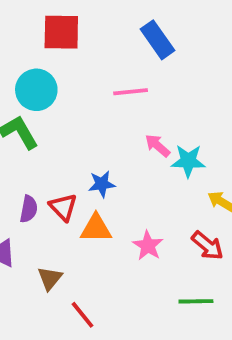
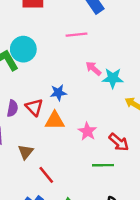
cyan circle: (36, 90) -> (23, 49), moved
red arrow: (207, 246) -> (119, 142), moved
green line: (196, 301) -> (103, 165), moved

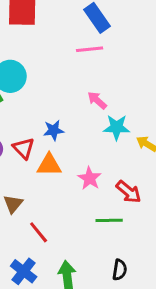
pink line: (76, 35) -> (90, 49), moved
cyan star: (113, 78) -> (117, 127), moved

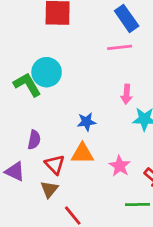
pink arrow: (97, 100) -> (127, 94), turned -126
red triangle: (24, 148) -> (55, 165), moved

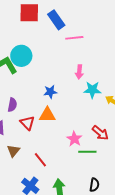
blue rectangle: (127, 18) -> (56, 20), moved
pink star: (120, 166) -> (74, 139), moved
brown triangle: (49, 189) -> (13, 151), moved

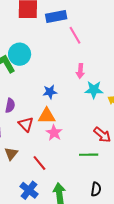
blue rectangle: (56, 20) -> (56, 16), turned -66
pink line: (74, 38) -> (75, 35), turned 66
pink star: (74, 139) -> (54, 133), moved

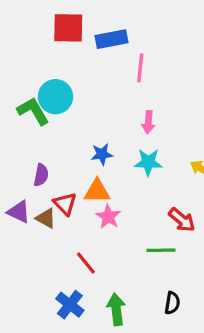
pink line: (75, 35) -> (140, 68), turned 36
cyan star: (94, 90) -> (148, 162), moved
brown triangle: (11, 154) -> (46, 218), moved, turned -40

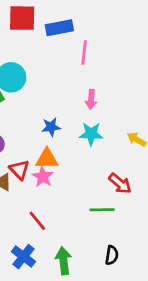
pink star: (108, 217) -> (43, 177), moved

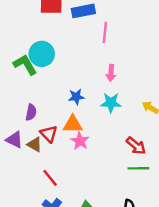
pink star: (43, 177) -> (80, 141), moved
green line: (102, 210) -> (138, 168), moved
red line: (37, 221) -> (50, 178), moved

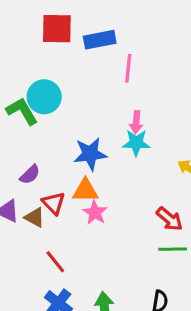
blue star: (76, 97) -> (90, 154), size x1.5
cyan star: (111, 103) -> (136, 143), moved
purple semicircle: (31, 112) -> (30, 175), turned 35

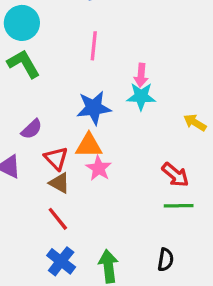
pink line: (128, 68) -> (94, 46), moved
cyan circle: (44, 97) -> (22, 23), moved
brown triangle: (35, 217) -> (59, 183), moved

